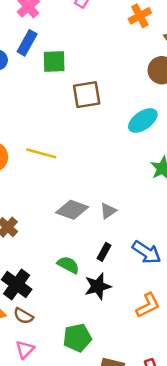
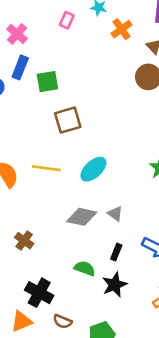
brown square: (87, 95) -> (68, 120), moved
cyan ellipse: (143, 120) -> (93, 169), moved
gray triangle: (108, 211) -> (115, 214), turned -42
brown semicircle: (23, 316) -> (63, 321), moved

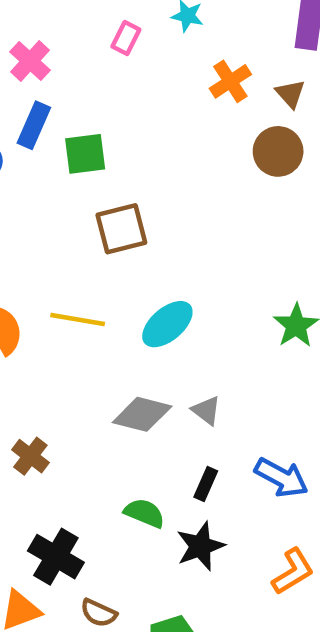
orange cross: (121, 29) -> (230, 81), moved

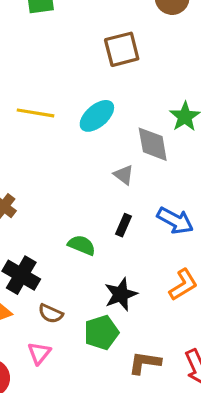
brown square: (121, 229) -> (122, 49), moved
gray diamond: (142, 414) -> (153, 144), moved, turned 66
black star: (200, 546) -> (121, 294), moved

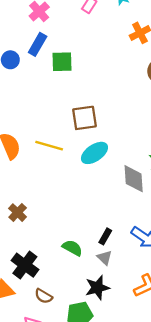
brown square: (122, 49) -> (84, 118), moved
gray triangle: (124, 175) -> (105, 258), moved

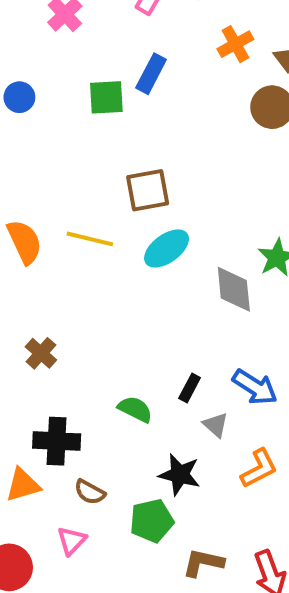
blue rectangle: (38, 44) -> (151, 74), moved
gray triangle: (105, 258) -> (216, 425), moved
black cross: (25, 265) -> (57, 441), turned -32
black star: (97, 288) -> (180, 475), turned 30

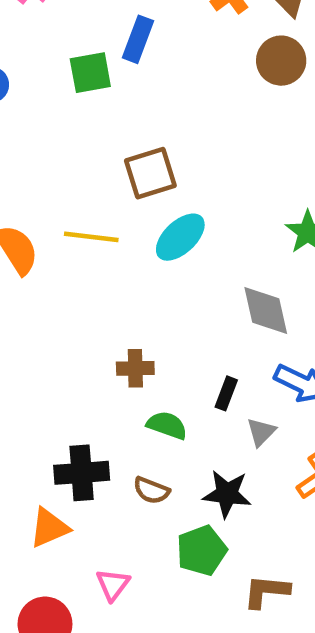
gray diamond: (234, 289) -> (266, 311), moved
brown cross: (41, 353) -> (135, 368), moved, turned -36
gray triangle: (216, 425) -> (261, 432), turned 40
brown semicircle: (90, 492) -> (151, 490), moved

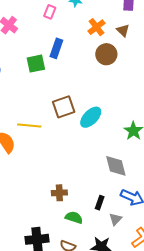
brown circle: (281, 61) -> (106, 54), moved
yellow line: (91, 237) -> (29, 126), moved
cyan ellipse: (180, 237) -> (91, 117), moved

